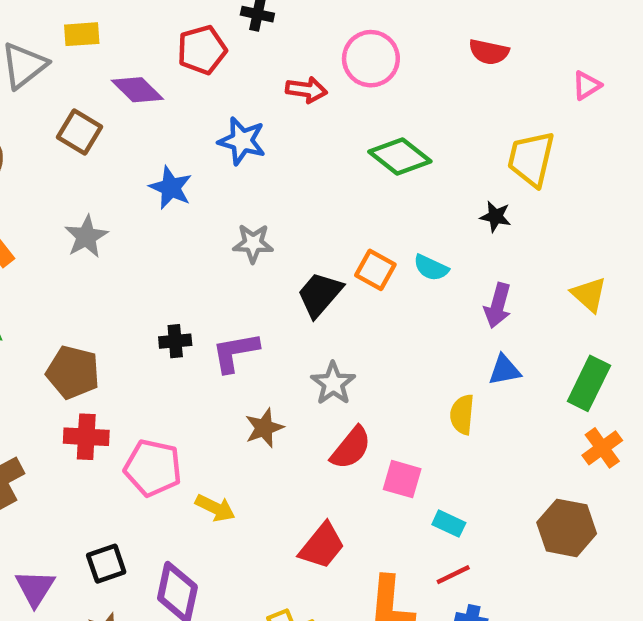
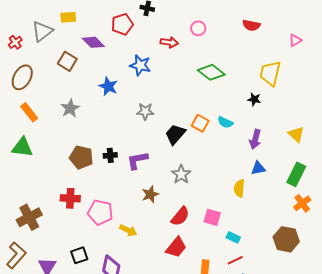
pink circle: (371, 59) -> (198, 28), size x0.6
brown pentagon: (73, 372) -> (81, 157), moved
red semicircle: (351, 448) -> (180, 216), moved

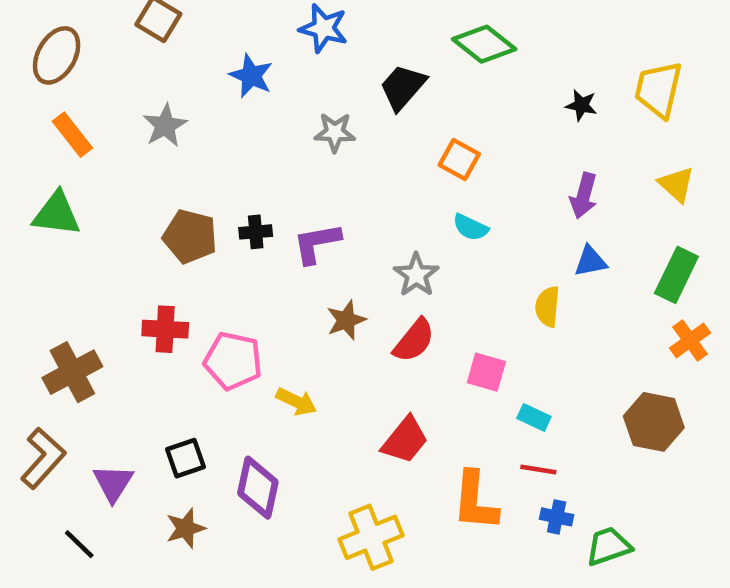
yellow trapezoid: (270, 73) -> (658, 89), moved
cyan semicircle: (225, 122) -> (471, 227), moved
black trapezoid: (175, 134) -> (403, 87), moved
red semicircle: (180, 216) -> (414, 340), moved
red line: (235, 260) -> (538, 469), turned 35

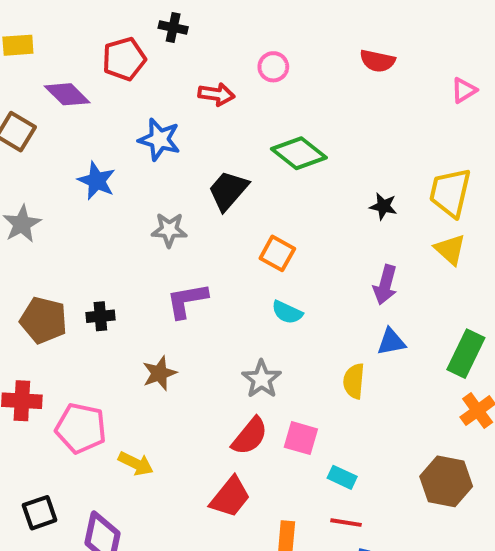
yellow triangle: (676, 184) -> (450, 249), moved
purple L-shape: (317, 243) -> (187, 301), moved
gray star: (416, 275) -> (262, 379), moved
brown star: (346, 320) -> (159, 373), moved
red semicircle: (414, 340) -> (250, 436), moved

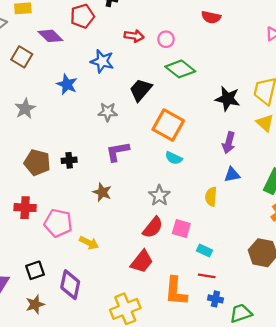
red semicircle: (377, 61) -> (211, 17), moved
pink circle: (273, 67) -> (166, 39), moved
black star: (383, 206) -> (228, 99), size x1.6
orange square: (277, 253) -> (168, 125), size x1.6
brown star: (159, 373) -> (102, 192), turned -30

